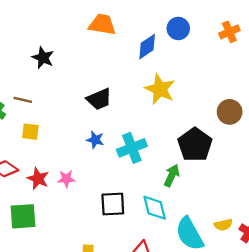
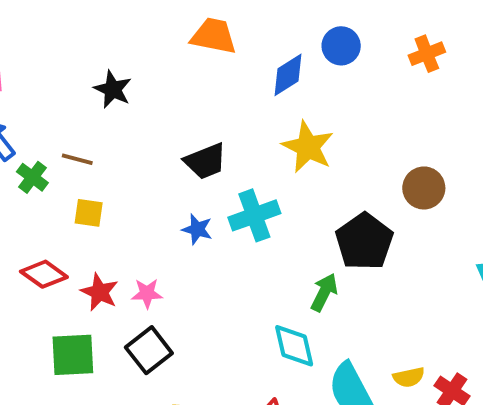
cyan cross: (132, 148) -> (254, 215), moved
black square: (113, 204) -> (149, 350), moved, turned -36

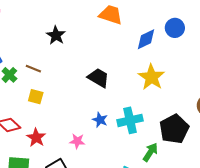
black trapezoid: (205, 161) -> (98, 78), turned -135
cyan cross: (254, 215) -> (130, 120), moved
blue star: (197, 229) -> (100, 120), moved
pink star: (147, 293) -> (77, 141), moved

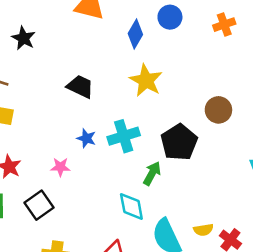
blue diamond: (146, 39) -> (135, 34), turned -30

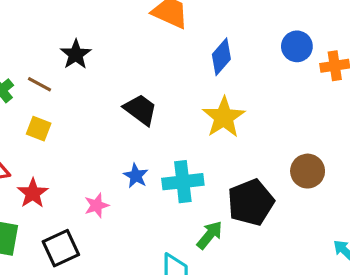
blue circle: (170, 17) -> (297, 46), moved
black star: (24, 38) -> (76, 54), moved
pink star: (60, 167) -> (97, 205), turned -30

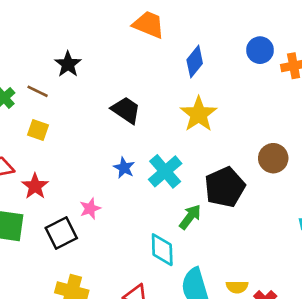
cyan cross: (183, 182) -> (165, 171), turned -32
pink star: (97, 205) -> (90, 209), moved

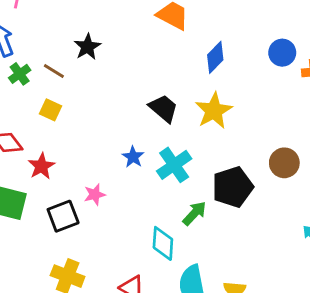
black trapezoid: (126, 110) -> (163, 108), moved

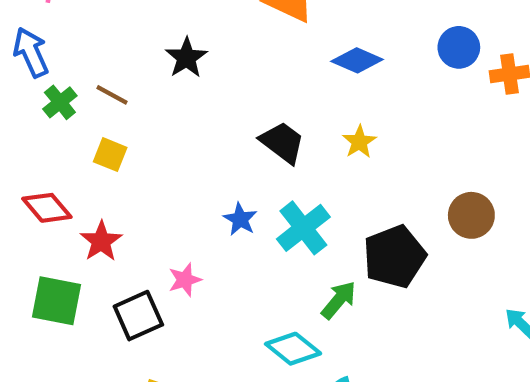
black star: (87, 47) -> (186, 58), moved
blue diamond: (215, 57) -> (357, 60), turned 72
yellow star: (214, 111) -> (359, 142), size x0.6
cyan diamond: (163, 243) -> (293, 349), turned -52

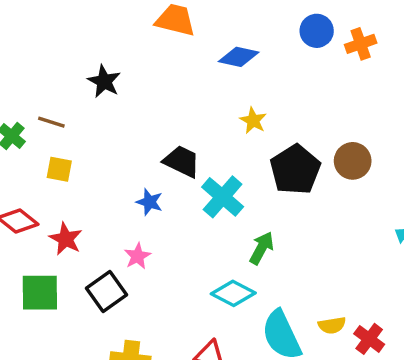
black trapezoid: (282, 142) -> (182, 161), moved
blue star: (240, 219) -> (150, 202), moved
black pentagon: (394, 257) -> (295, 170), moved

